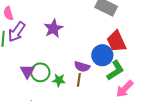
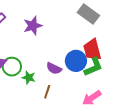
green L-shape: (115, 70) -> (93, 67), moved
brown line: (79, 80) -> (47, 92), moved

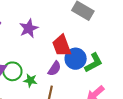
red trapezoid: (92, 50) -> (62, 46), moved
purple semicircle: (54, 68) -> (54, 69), turned -77

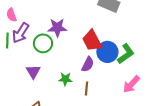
purple star: (29, 28) -> (57, 28), turned 30
green circle: (12, 71) -> (43, 43), moved

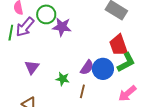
red trapezoid: (92, 41) -> (119, 45), moved
green circle: (43, 43) -> (46, 14), moved
blue circle: (107, 52) -> (103, 69), moved

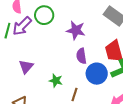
purple star: (62, 27) -> (76, 30), moved
purple semicircle: (87, 67) -> (81, 56), moved, turned 133

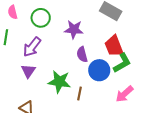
purple arrow: (22, 26) -> (32, 47), moved
green star: (56, 81) -> (59, 82), size x1.6

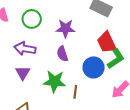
purple arrow: (32, 47) -> (25, 49), turned 65
purple semicircle: (82, 54) -> (62, 54), moved

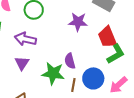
purple star: (66, 28) -> (78, 22), moved
purple semicircle: (62, 54) -> (70, 61), moved
blue circle: (94, 67) -> (93, 78), moved

